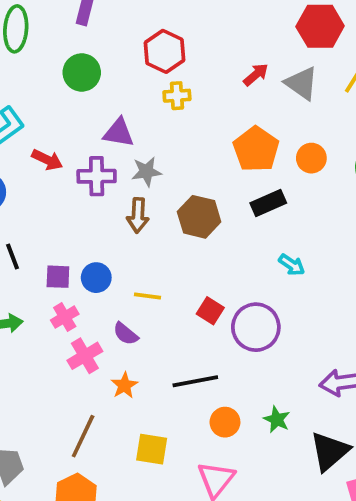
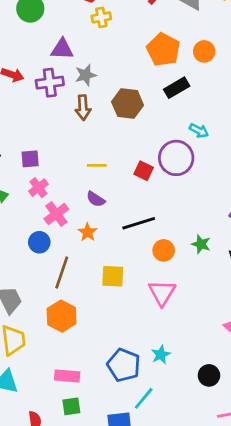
blue circle: (96, 278) -> (39, 242), moved
purple circle: (256, 327) -> (176, 158), moved
purple semicircle: (126, 334) -> (96, 199), moved

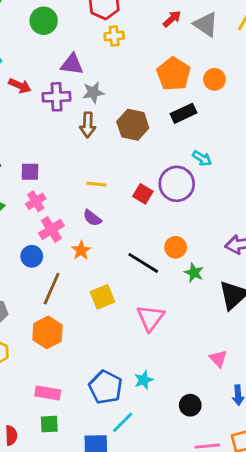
black line: (139, 223) -> (143, 263), moved, turned 44
orange circle: (164, 250) -> (176, 247), moved
yellow square: (113, 276) -> (102, 297), turned -30

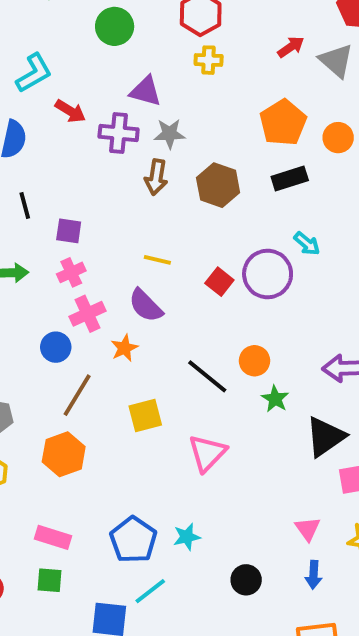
purple semicircle: (92, 218) -> (146, 306), size x1.4
pink triangle: (218, 359) -> (308, 529), moved

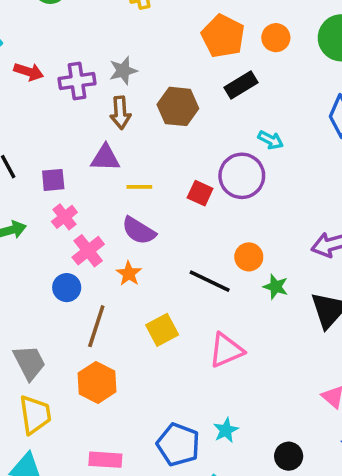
purple triangle: (146, 91) -> (105, 158), moved
pink triangle: (207, 453) -> (226, 350), turned 36

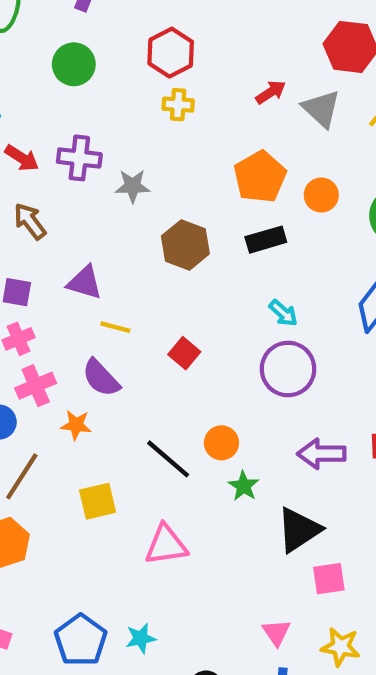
purple cross: (77, 81) -> (79, 158), moved
brown arrow: (120, 113) -> (30, 221), moved, turned 132
purple circle: (242, 176) -> (288, 369), moved
orange star: (129, 274) -> (76, 425), turned 30

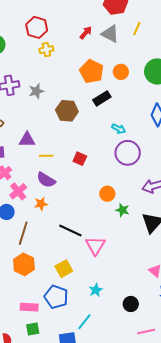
black line: (168, 459) -> (70, 230), moved
yellow square: (98, 501) -> (64, 269), moved
pink triangle: (166, 545) -> (95, 246), turned -35
blue pentagon: (81, 640) -> (56, 297), moved

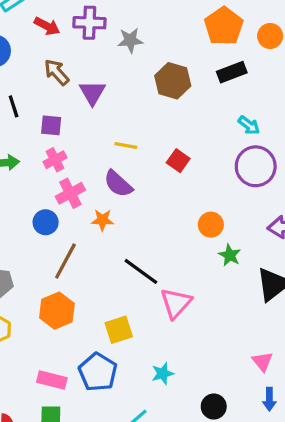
purple triangle: (27, 140) -> (92, 93), moved, turned 48

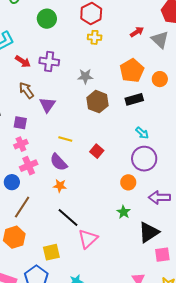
gray star: (130, 40) -> (85, 76), moved
orange star: (103, 220) -> (60, 186), moved
orange circle: (211, 225) -> (128, 182), moved

